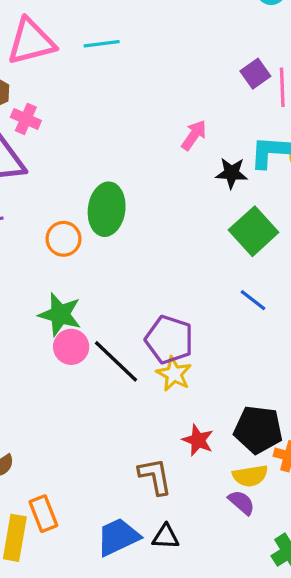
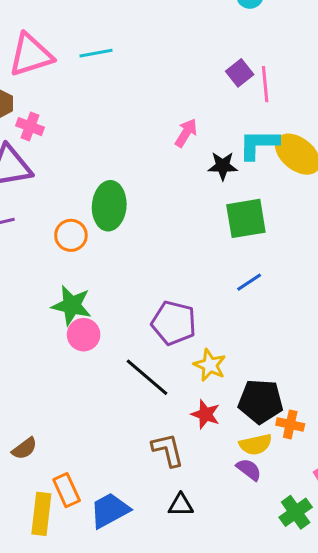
green square: (254, 231) -> (246, 218), turned 36
blue line: (253, 300) -> (249, 282), turned -68
black line: (116, 361) -> (147, 377), moved
yellow star: (174, 374) -> (210, 365), moved
blue trapezoid: (118, 537) -> (110, 510), moved

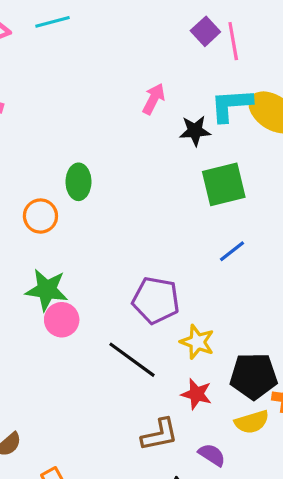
green ellipse: (109, 206) -> (78, 182), size x0.7
brown L-shape: (168, 450) -> (160, 435), turned 96
purple semicircle: (249, 470) -> (212, 455), moved

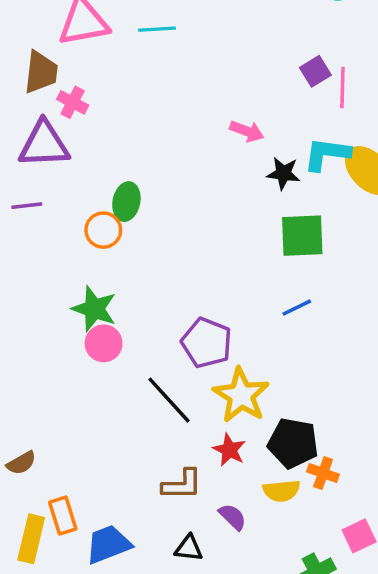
pink arrow: (154, 99) -> (247, 131), turned 72
green ellipse: (78, 182) -> (126, 202), moved
yellow star: (197, 342) -> (241, 395), size x1.5

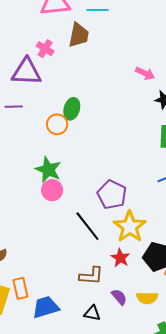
brown trapezoid: (41, 72) -> (79, 35), moved
yellow semicircle: (281, 491) -> (147, 298), moved

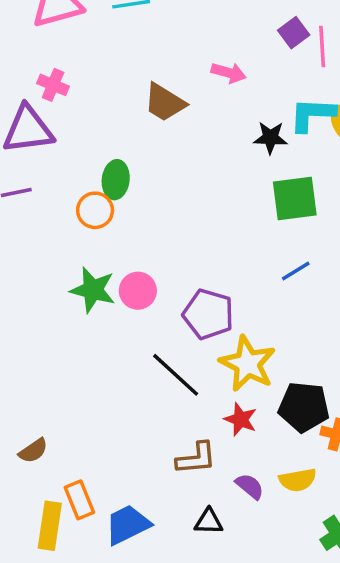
brown trapezoid: (79, 35) -> (165, 102), moved, turned 120
pink arrow: (145, 73) -> (229, 73), moved
pink circle: (52, 190) -> (138, 291), moved

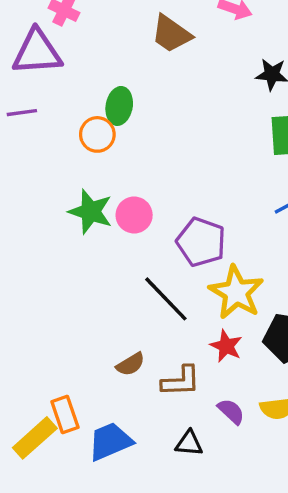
brown semicircle: (33, 451) -> (130, 364), moved
yellow rectangle: (50, 526) -> (35, 438), turned 36

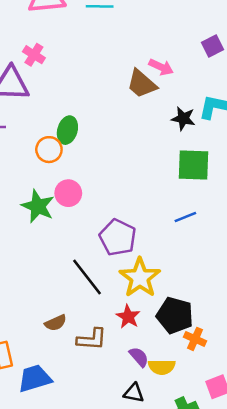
brown trapezoid: (171, 34) -> (142, 84), moved
pink circle: (134, 215) -> (68, 193), moved
purple semicircle: (231, 411) -> (139, 357), moved
black triangle: (189, 443) -> (134, 393), moved

